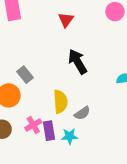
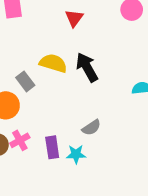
yellow semicircle: (60, 102) -> (53, 63), moved, turned -70
pink cross: (33, 125) -> (20, 140), moved

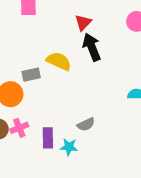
black arrow: (87, 67) -> (92, 47), moved
gray rectangle: (25, 81) -> (31, 75), turned -72

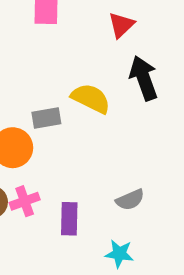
red triangle: (83, 23) -> (121, 25), moved
cyan star: (69, 147) -> (119, 254), moved

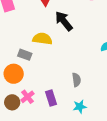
gray rectangle: (46, 118) -> (25, 55), turned 48
gray semicircle: (130, 200) -> (76, 80), turned -56

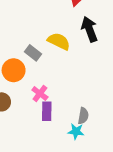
gray semicircle: (76, 80) -> (83, 116), moved
pink cross: (27, 97) -> (40, 94), moved, turned -32

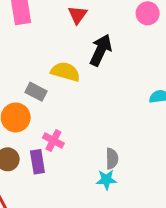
black arrow: (89, 29) -> (101, 50), turned 55
purple rectangle: (47, 111) -> (37, 162), moved

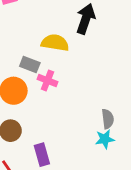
pink cross: (53, 140) -> (47, 80), moved
purple rectangle: (37, 162) -> (42, 155), moved

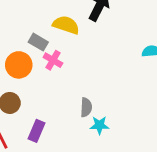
gray semicircle: (108, 119) -> (86, 107), moved
purple rectangle: (42, 155) -> (36, 131), turned 30

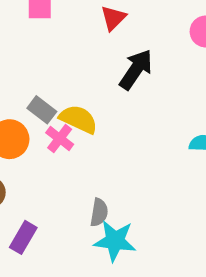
yellow semicircle: (66, 25) -> (79, 119), moved
cyan star: (99, 125) -> (115, 241), size x1.5

